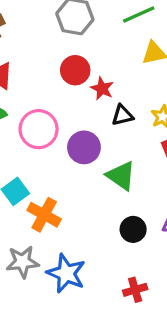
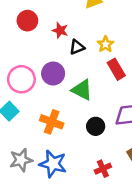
red circle: (75, 70) -> (27, 21), moved
pink circle: (39, 129) -> (21, 79), moved
orange cross: (44, 215) -> (52, 122), moved

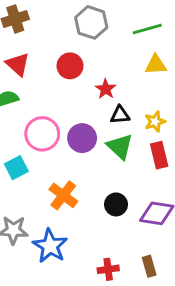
green triangle: (82, 90) -> (120, 147), moved
black circle: (96, 126) -> (116, 204), moved

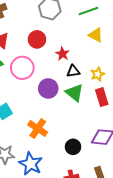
yellow triangle: (156, 65) -> (96, 35), turned 35
pink circle: (42, 134) -> (22, 68), moved
black circle: (116, 204) -> (73, 147), moved

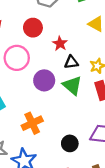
orange cross: (38, 129) -> (32, 123), turned 30

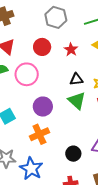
red star: (60, 44) -> (71, 50), moved
purple circle: (44, 80) -> (43, 107), moved

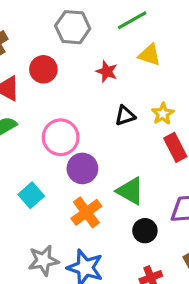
red circle: (42, 47) -> (43, 69), moved
pink circle: (27, 74) -> (61, 137), moved
green triangle: (77, 101) -> (130, 191), moved

